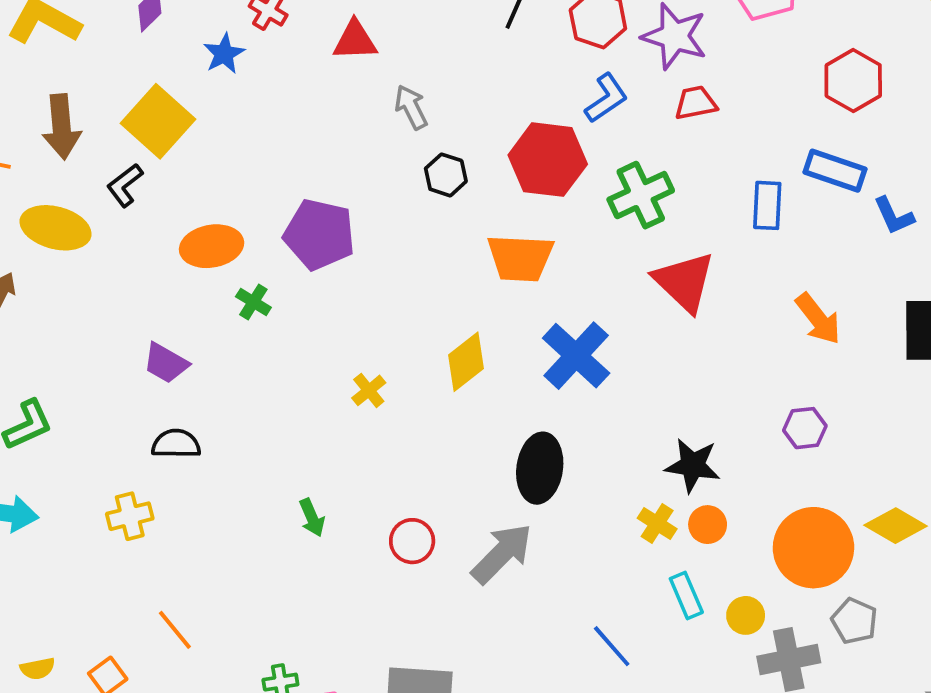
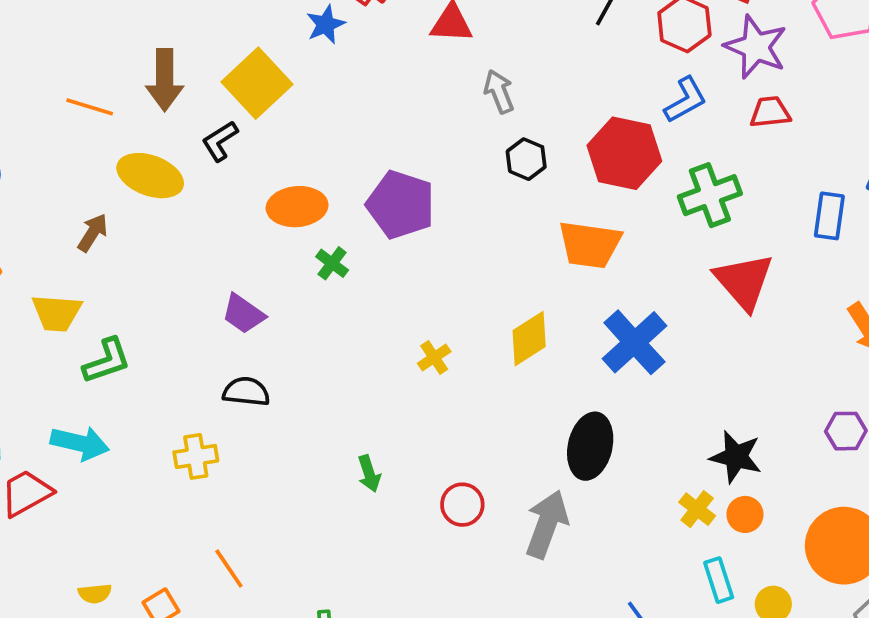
gray arrow: (502, 553) -> (547, 524), turned -30

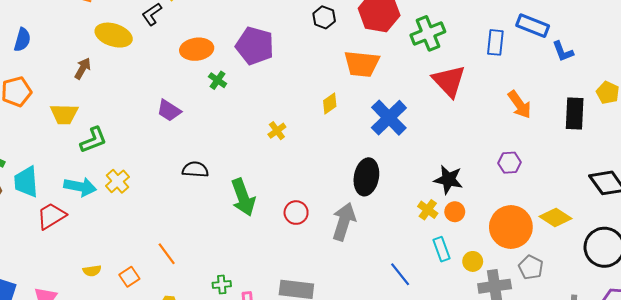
yellow diamond: (529, 339) -> (330, 103), moved, size x0.7
black semicircle: (246, 392) -> (195, 170), moved
yellow cross: (196, 456) -> (117, 181), moved, turned -30
green arrow: (369, 474) -> (243, 197), size x1.8

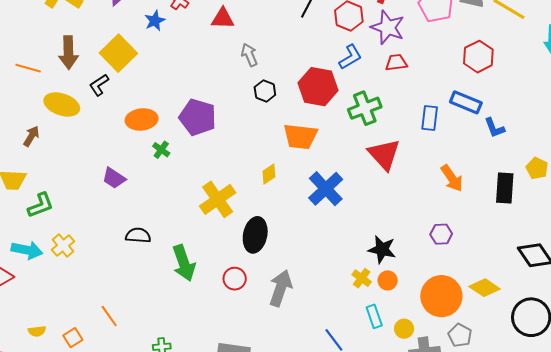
yellow cross: (277, 131) -> (218, 199), size x2.0
black ellipse: (366, 177) -> (255, 235), moved

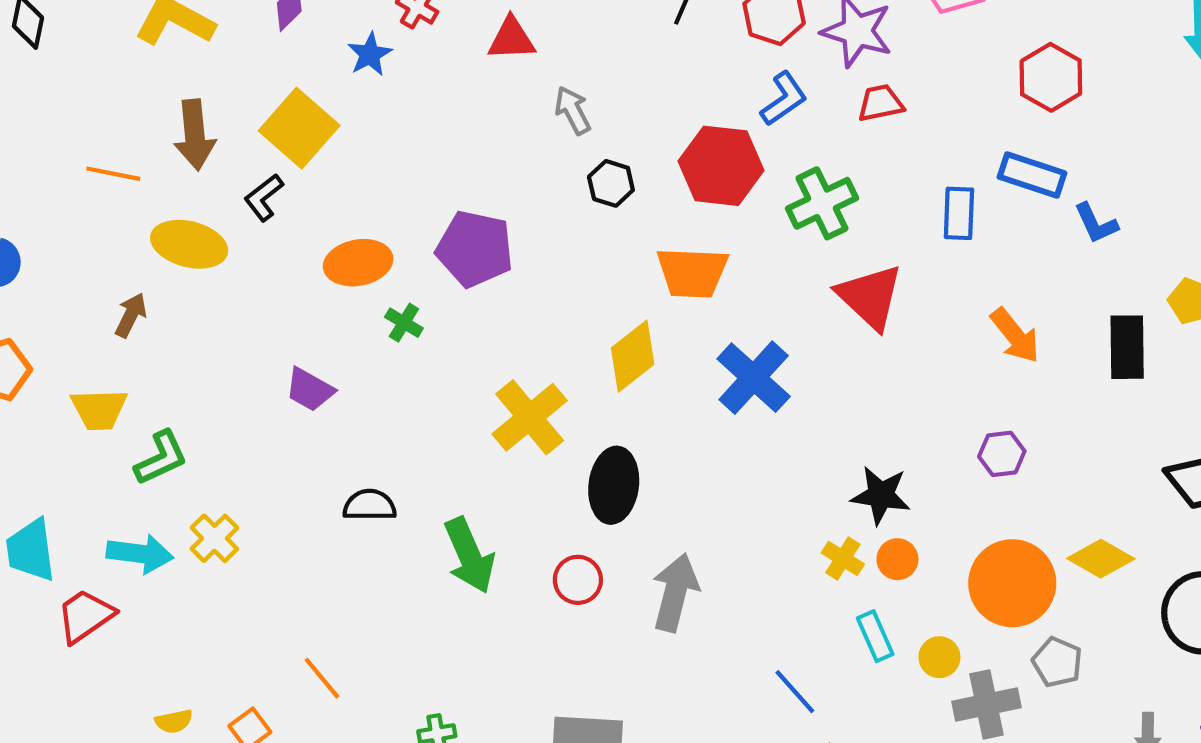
yellow diamond: (269, 174) -> (633, 356), size x1.6

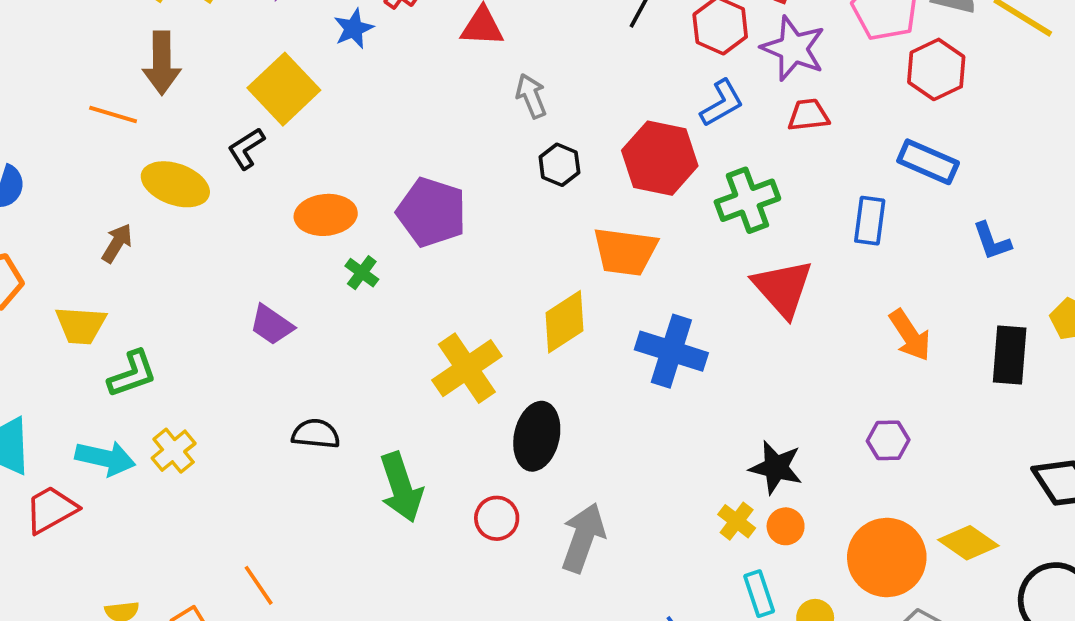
red hexagon: (1051, 77) -> (936, 69), moved
brown arrow: (195, 135) -> (162, 63), moved
blue rectangle: (1032, 175) -> (928, 162), moved
blue cross: (754, 378) -> (671, 351), turned -30

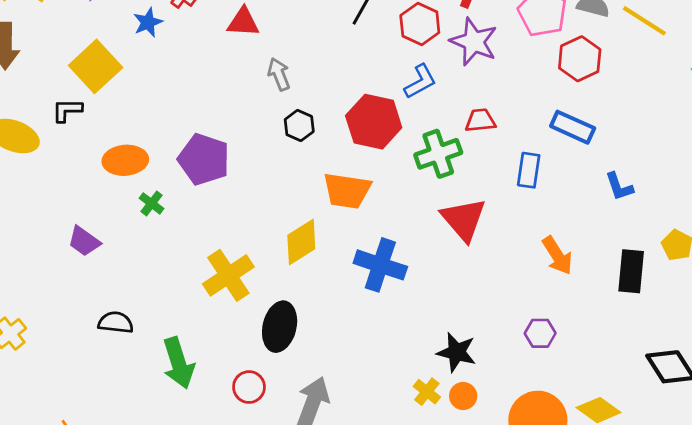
red trapezoid: (808, 115) -> (480, 120), moved
black L-shape: (246, 148) -> (67, 110), turned 32

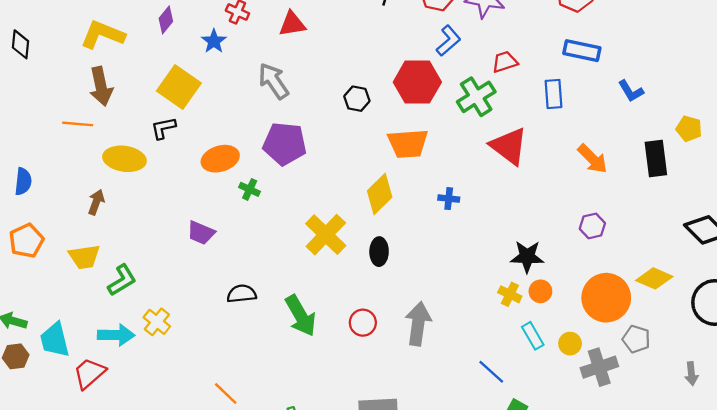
gray arrow: (279, 74) -> (274, 81), moved, size x1.4
blue cross: (380, 265) -> (449, 199), size x0.5
black ellipse: (280, 327) -> (379, 252), moved, size x0.7

